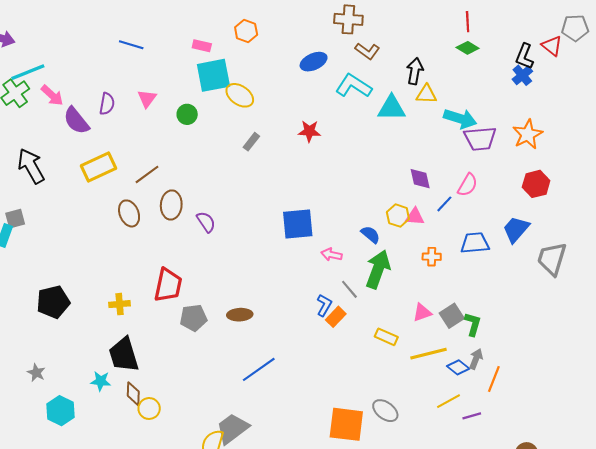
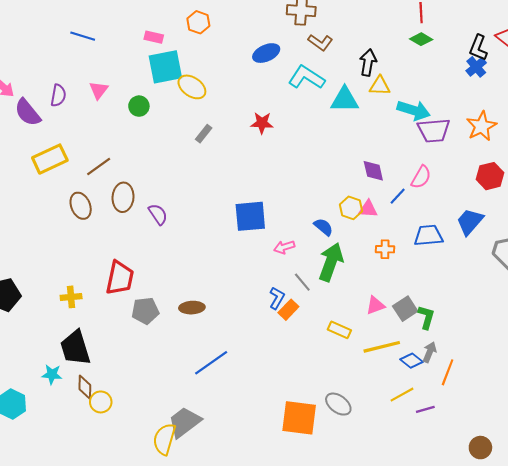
pink arrow: (332, 255) -> (284, 247), turned -30

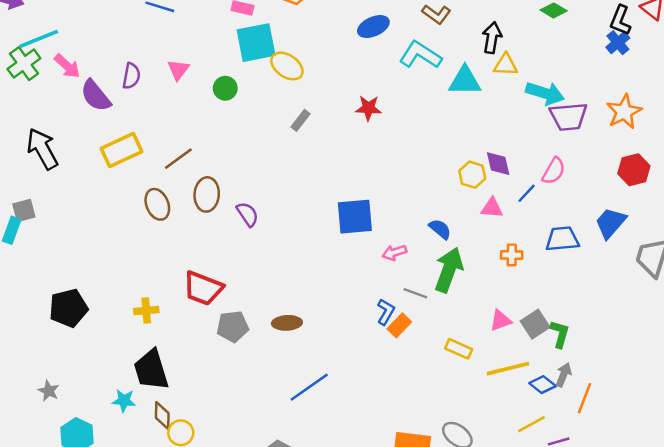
yellow hexagon: (351, 208) -> (472, 175), moved
red trapezoid: (120, 278) -> (203, 288), turned 99
gray line: (302, 282) -> (415, 293), turned -30

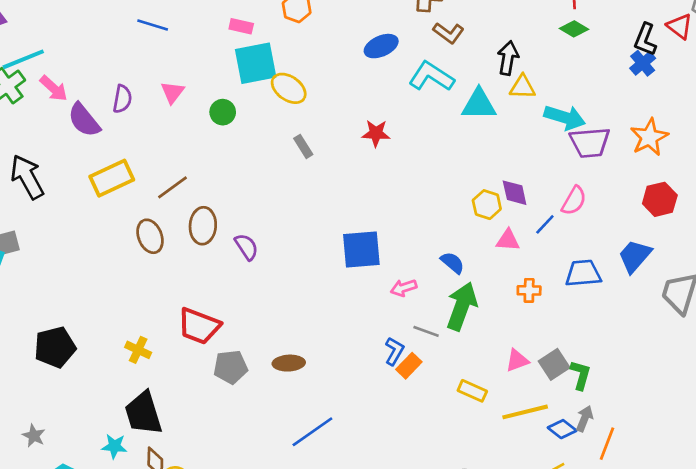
gray rectangle: (301, 120) -> (303, 146), turned -70
yellow cross: (146, 311) -> (138, 350), turned 30

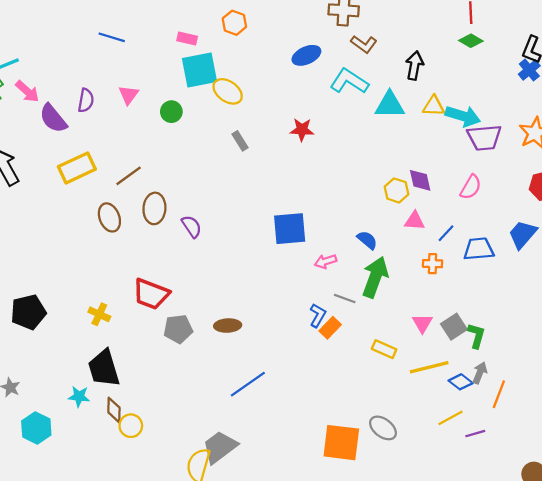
yellow triangle: (522, 87) -> (434, 106), moved
blue line: (545, 224) -> (446, 233), moved
pink triangle: (517, 360) -> (422, 323), turned -40

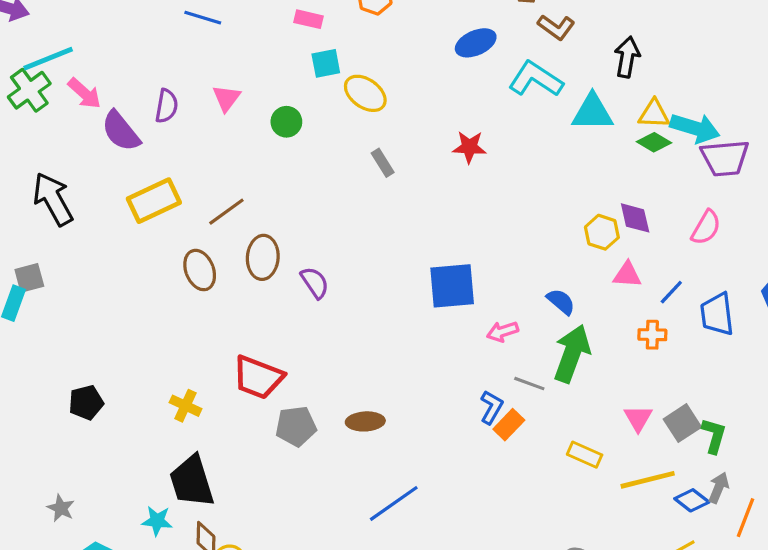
green diamond: (471, 41) -> (654, 142), moved
cyan square: (199, 70) -> (326, 63), size x0.6
blue trapezoid: (479, 249) -> (717, 314), turned -92
black pentagon: (28, 312) -> (86, 403), size x0.7

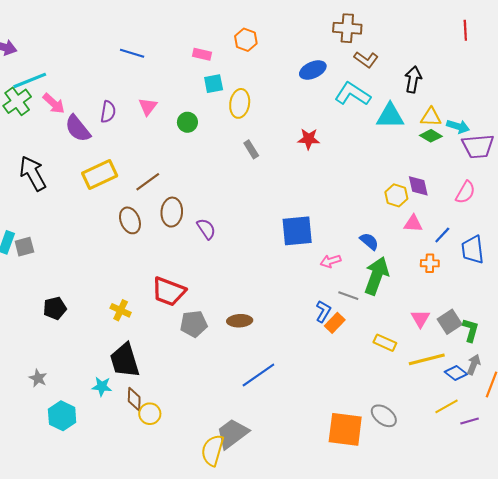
yellow ellipse: (365, 93) -> (240, 103), turned 64
cyan arrow: (695, 128) -> (458, 126), size x0.7
gray square: (29, 278) -> (24, 247), moved

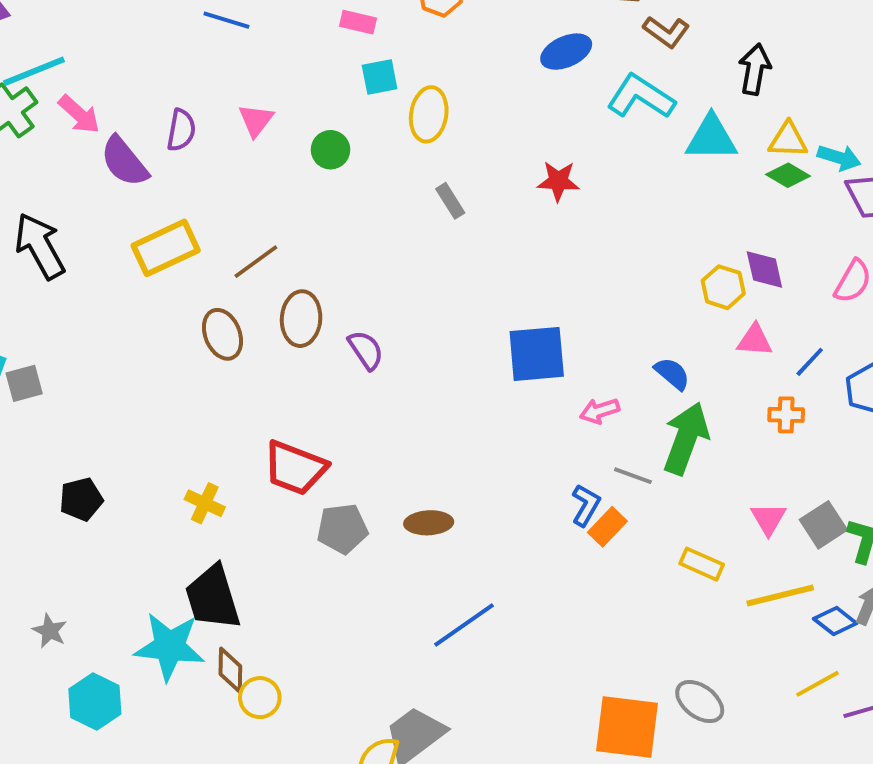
cyan star: (102, 387) -> (169, 647), size x1.8

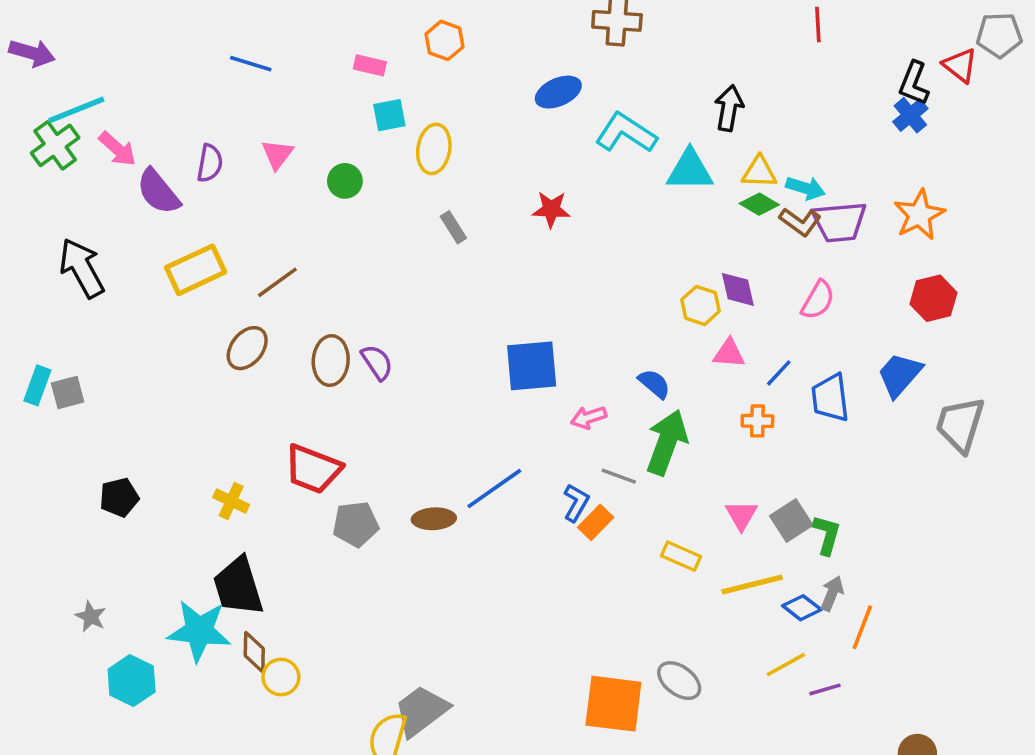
brown L-shape: (666, 32) -> (800, 222), moved
brown ellipse: (301, 319) -> (331, 361), moved
brown ellipse: (222, 334) -> (247, 348), turned 60
blue line: (464, 625) -> (494, 489), moved

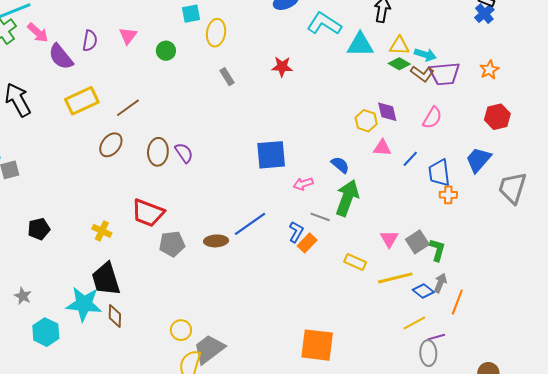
orange star: (919, 215) -> (489, 70), size x0.7
orange cross: (757, 421) -> (448, 195), moved
yellow circle: (281, 677) -> (181, 330), moved
gray ellipse: (679, 681) -> (428, 353), moved, turned 50

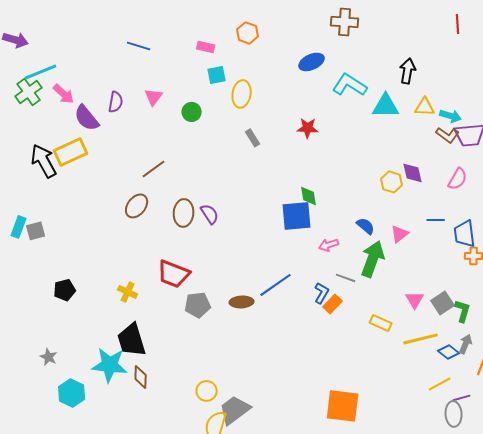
green diamond: (399, 64) -> (309, 196), moved, turned 50
yellow rectangle: (82, 101) -> (71, 152), moved
pink triangle: (382, 148) -> (400, 234), moved, turned -42
blue line: (410, 159) -> (436, 220), turned 48

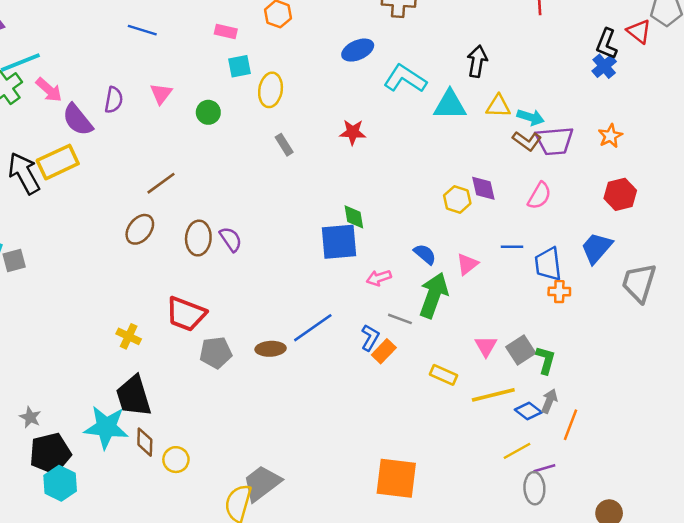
black pentagon: (65, 290) -> (50, 453), moved, size x1.5
yellow circle: (207, 391) -> (176, 460), moved
cyan hexagon: (72, 393) -> (60, 483), moved

